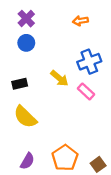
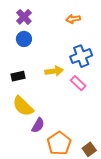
yellow arrow: (59, 78) -> (54, 71), turned -48
purple semicircle: (27, 161) -> (38, 125), moved

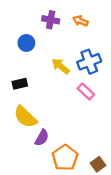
purple cross: (24, 17) -> (51, 20), moved, turned -35
orange arrow: (73, 19) -> (80, 21), turned 32
yellow arrow: (54, 71) -> (61, 66), moved, turned -132

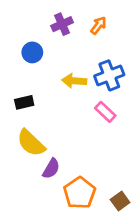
purple cross: (51, 20) -> (62, 24), turned -35
orange arrow: (80, 21) -> (98, 25), turned 104
yellow arrow: (61, 66) -> (74, 81), turned -36

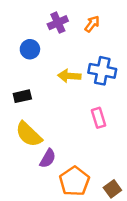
blue cross: (109, 75) -> (102, 71), turned 32
pink rectangle: (105, 112) -> (98, 118), moved, turned 30

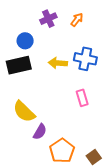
black rectangle: (22, 96) -> (19, 65), moved, size x1.6

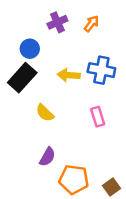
black rectangle: (19, 65) -> (22, 78), turned -35
yellow semicircle: (24, 112) -> (45, 113), moved, size x0.7
orange pentagon: (62, 151) -> (74, 180), turned -30

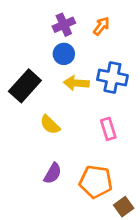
blue circle: (30, 49) -> (64, 54), moved
orange pentagon: (74, 180) -> (96, 182), moved

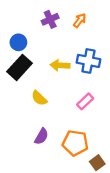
blue circle: (64, 54) -> (18, 42), moved
pink rectangle: (108, 129) -> (85, 101), turned 63

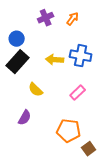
purple semicircle: (41, 136) -> (25, 118), moved

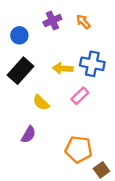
orange arrow: (73, 19) -> (83, 22), turned -80
blue circle: (17, 39) -> (19, 35), moved
pink rectangle: (78, 93) -> (80, 96), moved

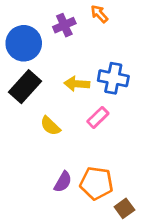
orange arrow: (83, 22) -> (99, 14), moved
blue circle: (19, 35) -> (24, 43), size x1.6
purple semicircle: (28, 135) -> (63, 182), moved

